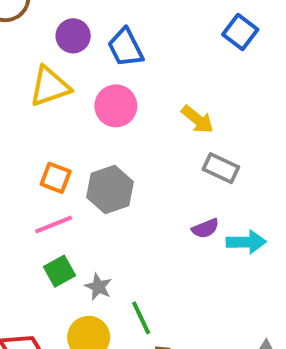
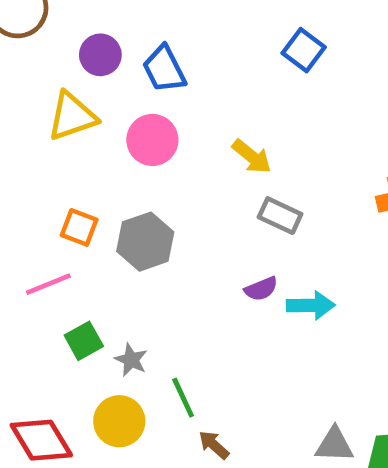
pink line: (54, 224) -> (48, 284), moved

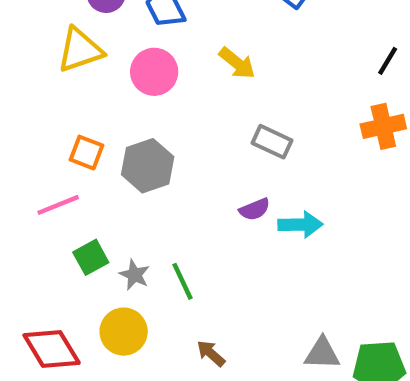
yellow arrow: (252, 156) -> (237, 63), moved
green line: (183, 398) -> (183, 281), moved

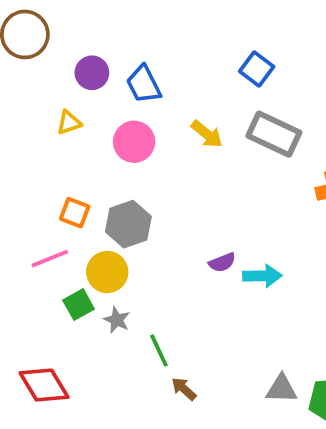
yellow triangle: (80, 50) -> (69, 123), size x0.6
gray rectangle: (272, 142) -> (274, 134), moved, size x1.5
green line: (183, 281) -> (159, 351), moved
yellow circle: (124, 332) -> (107, 272), moved

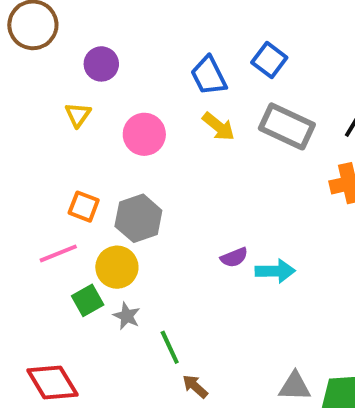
blue trapezoid: (144, 84) -> (209, 76), moved
yellow triangle: (69, 123) -> (78, 115), turned -36

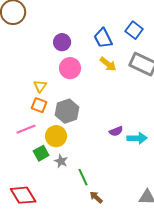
purple circle: (101, 64) -> (62, 42), moved
yellow triangle: (78, 115) -> (40, 86), moved

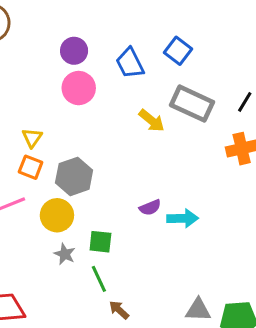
purple circle: (62, 42) -> (74, 51), moved
yellow arrow: (108, 64) -> (152, 121), moved
pink circle: (70, 68) -> (79, 88), moved
green square: (41, 153) -> (100, 242), moved, turned 35

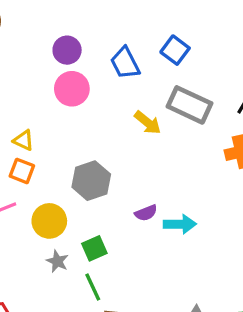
yellow triangle: (32, 138) -> (24, 140), turned -40
gray hexagon: (74, 176) -> (91, 181), moved
green square: (100, 242) -> (94, 248), turned -30

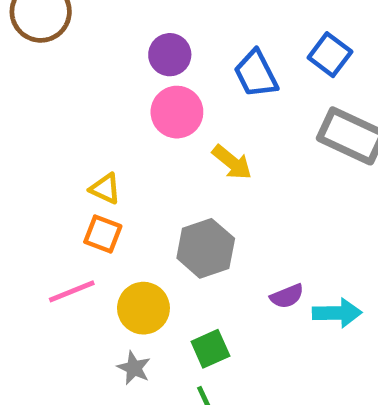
yellow arrow: (148, 123) -> (232, 162), moved
gray star: (57, 261) -> (134, 368), moved

